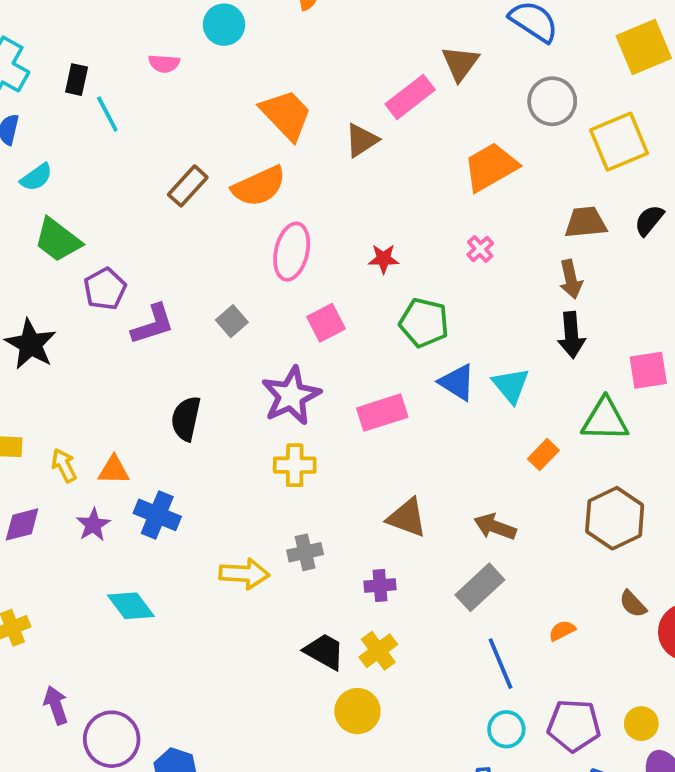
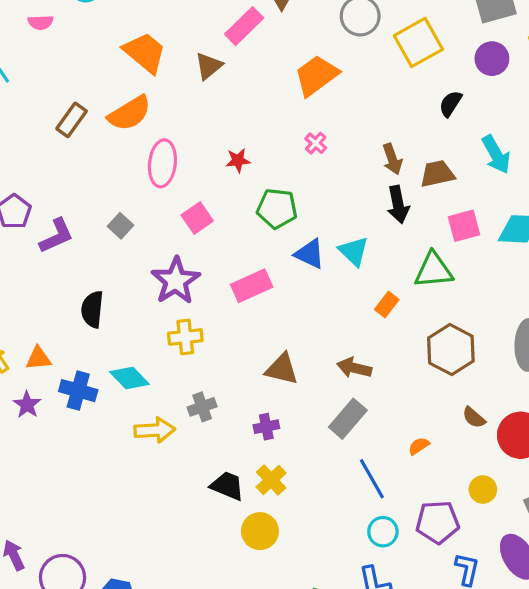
brown trapezoid: (586, 222) -> (437, 174), moved
cyan diamond: (131, 606) -> (129, 378), moved
yellow circle: (641, 724) -> (483, 489), moved

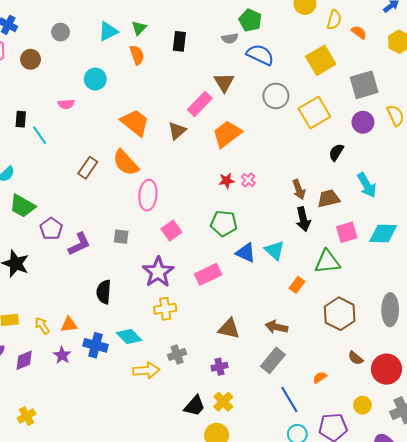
orange trapezoid: (316, 75) -> (227, 134), moved
orange semicircle: (129, 113) -> (126, 163), turned 80
red star: (238, 160) -> (227, 181), moved
gray square: (120, 226) -> (121, 237), turned -35
black trapezoid: (227, 486) -> (195, 406), turned 110

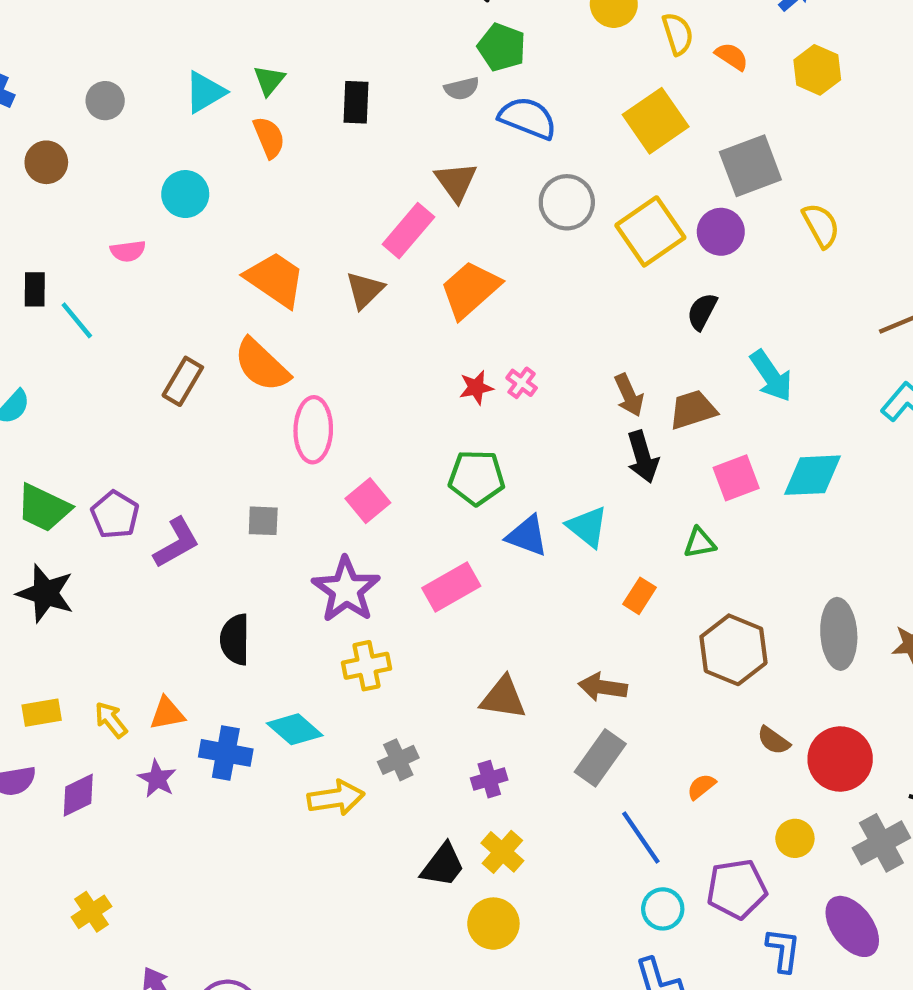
yellow semicircle: (334, 20) -> (678, 34), turned -30
purple circle: (363, 122) -> (721, 232), moved
green trapezoid: (22, 206) -> (44, 508), moved
green triangle: (327, 262) -> (700, 543), size x0.6

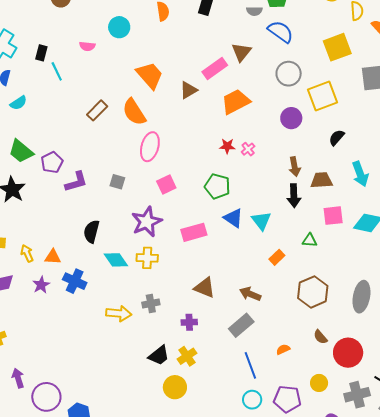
purple circle: (721, 232) -> (291, 118), moved
cyan diamond: (295, 729) -> (116, 260), moved

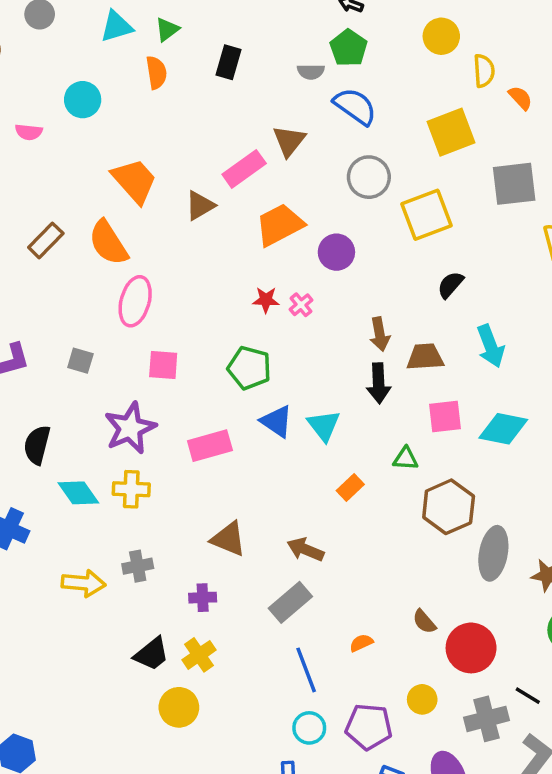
purple circle: (291, 118) -> (336, 252), moved
pink square: (166, 184) -> (163, 365), turned 30
brown hexagon: (313, 292) -> (449, 507), moved

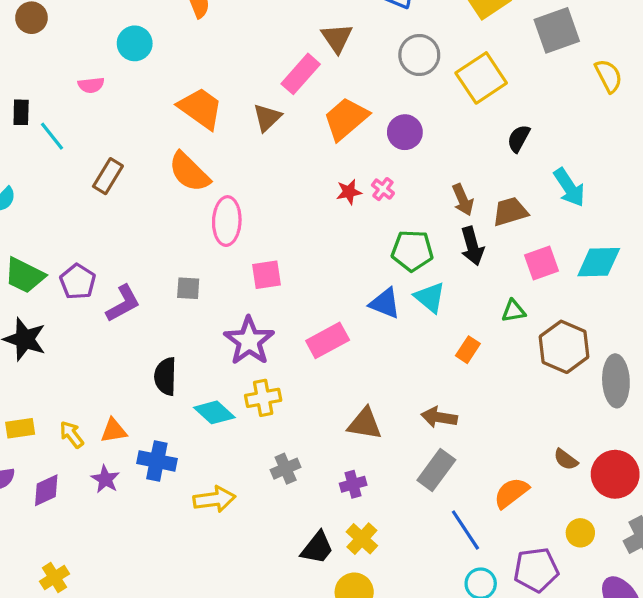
brown rectangle: (46, 240) -> (108, 176), moved
green pentagon: (249, 368) -> (412, 251), moved
yellow arrow: (84, 583) -> (214, 499), moved
orange semicircle: (361, 643) -> (511, 493), size x1.6

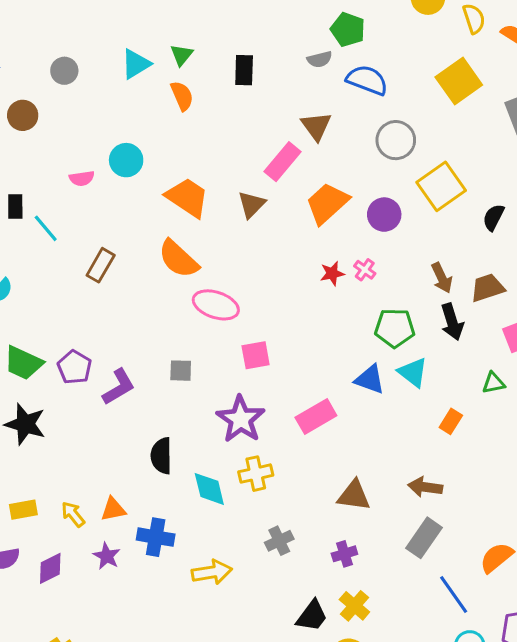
cyan circle: (135, 43) -> (126, 160), moved
yellow square: (481, 78) -> (441, 186), moved
pink ellipse: (227, 221) -> (216, 305), turned -72
cyan diamond: (214, 412) -> (209, 489), turned 36

